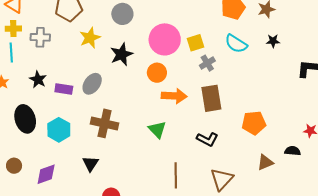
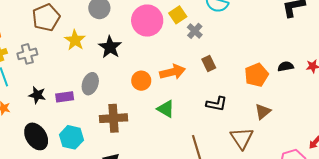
orange circle: (157, 73) -> (141, 81), moved
brown rectangle: (211, 98) -> (209, 64), size x0.6
black semicircle: (293, 151) -> (286, 66), moved
brown triangle: (265, 162) -> (263, 111), moved

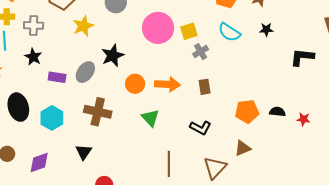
black star: (110, 47) -> (113, 55), moved
black star: (37, 95) -> (33, 57), moved

